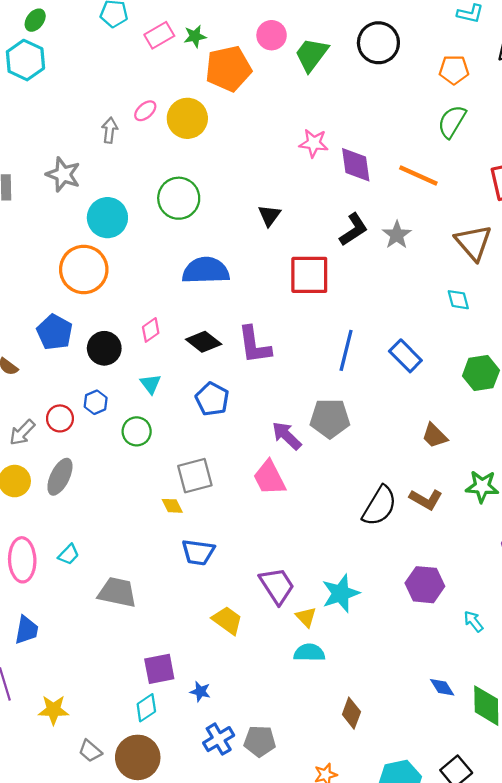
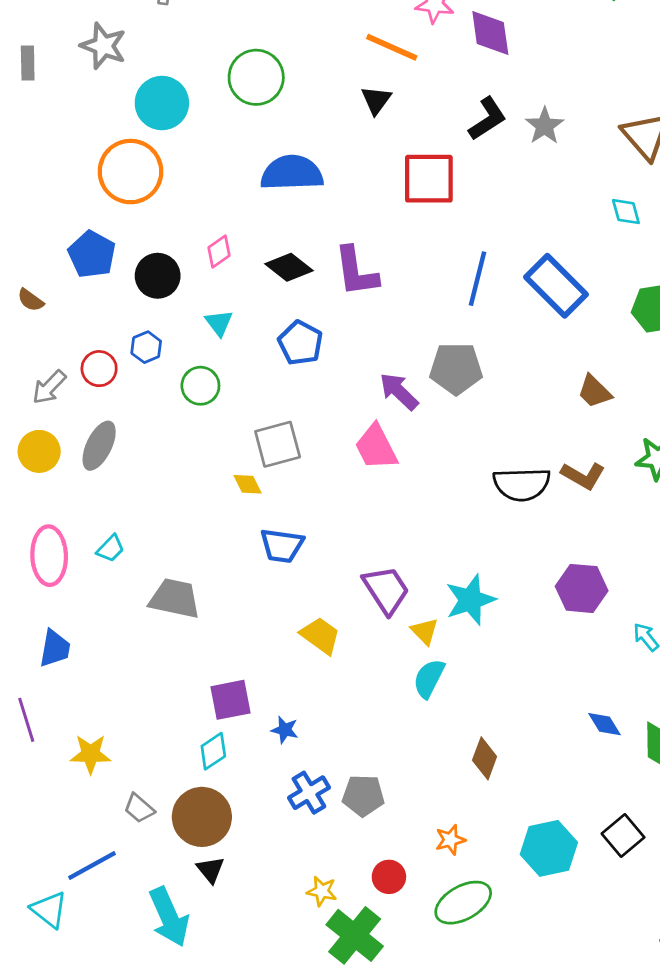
orange line: (418, 176) -> (392, 47), moved
blue rectangle: (405, 356) -> (556, 286), size x1.4
black semicircle: (380, 506) -> (522, 484), turned 57
cyan semicircle: (309, 653) -> (429, 678), turned -64

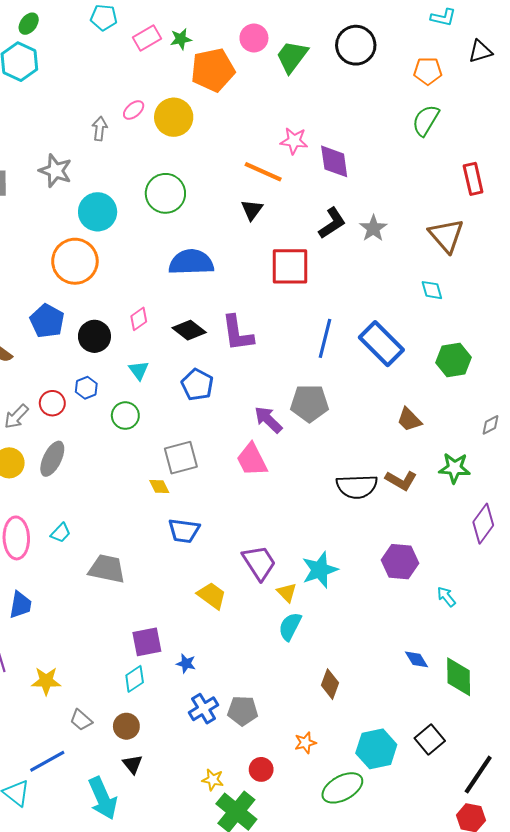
brown circle: (202, 817) -> (126, 726), size x0.6
green ellipse: (463, 903) -> (342, 788), moved

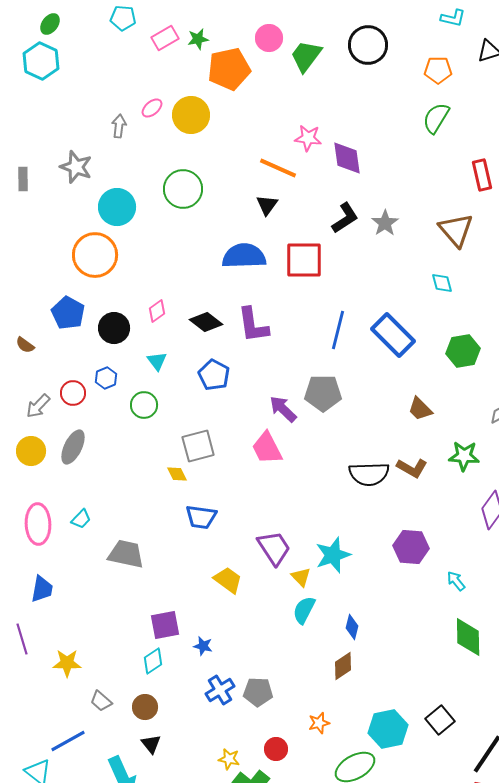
blue semicircle: (191, 262) -> (244, 256), moved
blue diamond: (416, 659) -> (352, 627), moved, turned 45
green diamond: (459, 677) -> (468, 637), moved
brown diamond: (330, 684) -> (343, 666), turned 36

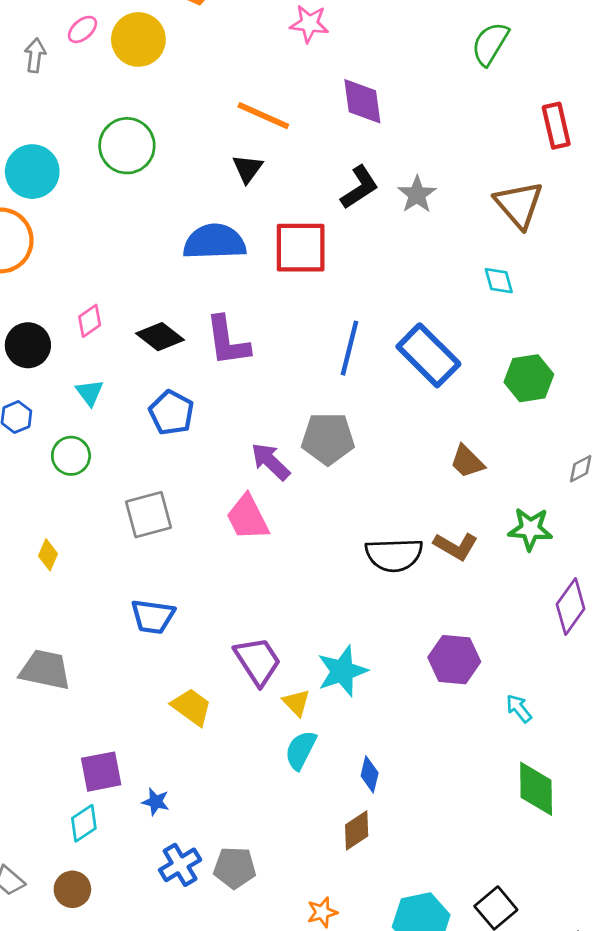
pink star: (308, 138) -> (309, 24), moved
yellow diamond: (177, 474) -> (48, 555), moved, turned 50

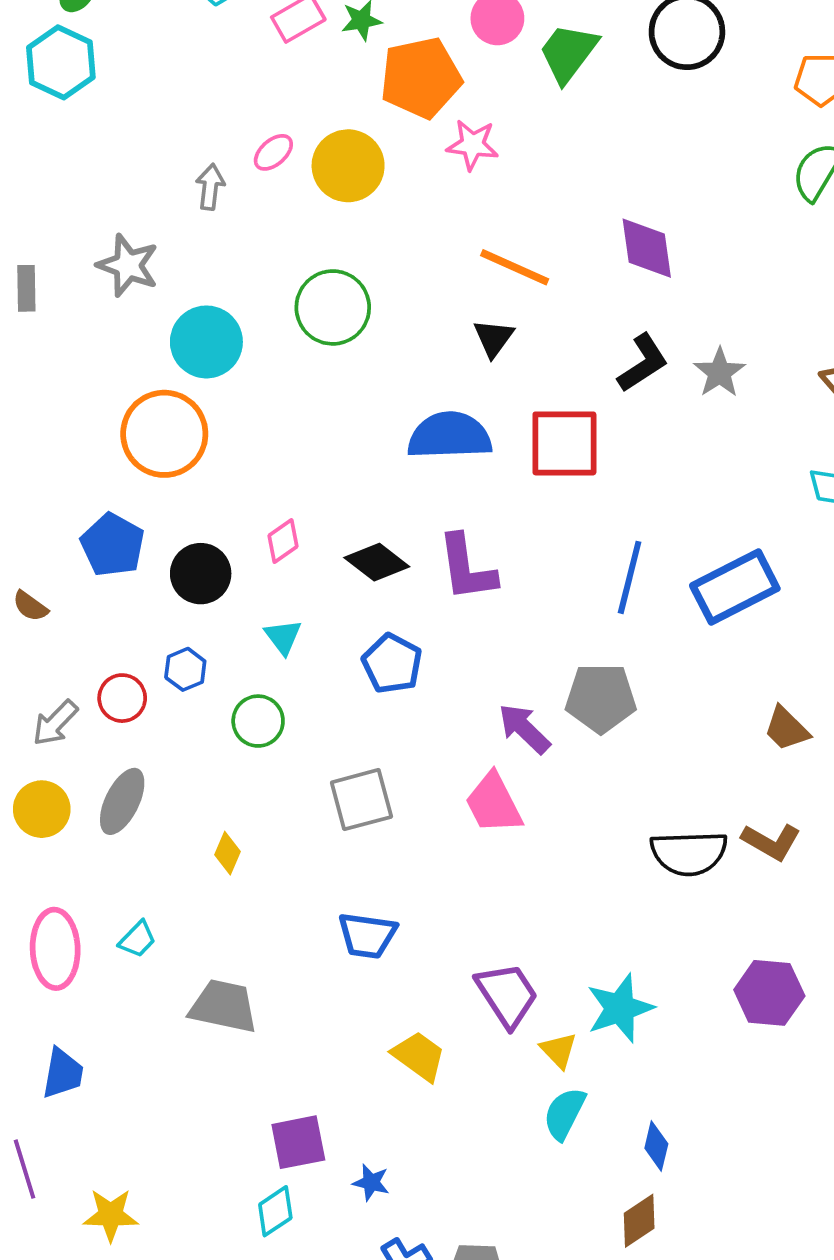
pink star: (309, 24) -> (473, 145), moved
blue rectangle: (428, 355) -> (735, 587), turned -72

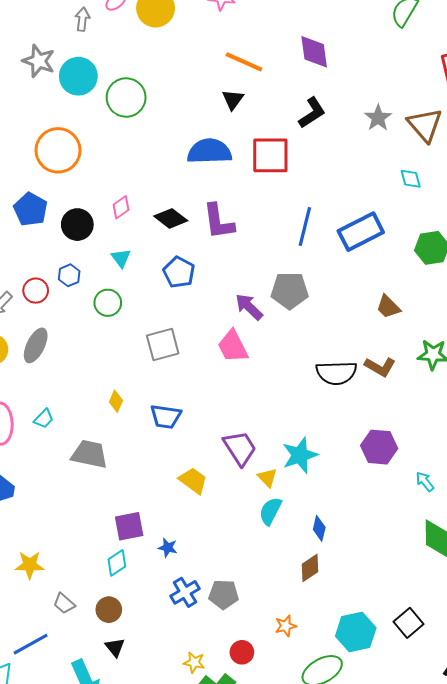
green circle: (333, 307) -> (126, 98), moved
cyan circle: (206, 342) -> (78, 76), moved
gray star: (720, 373) -> (378, 118), moved
yellow diamond: (227, 853) -> (116, 401), moved

